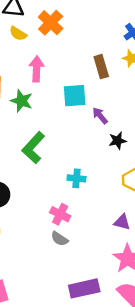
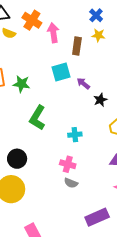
brown rectangle: (101, 67) -> (77, 46), turned 36
pink arrow: (37, 69) -> (53, 33), moved

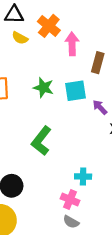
green star: (22, 84) -> (43, 88), moved
cyan cross: (75, 135) -> (83, 177), moved

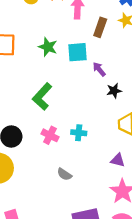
pink cross: (70, 200) -> (50, 135), moved

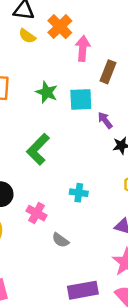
pink cross: (50, 135) -> (37, 213), moved

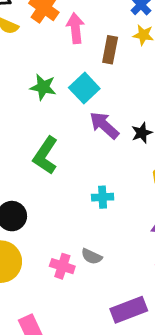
cyan square: (81, 99) -> (84, 88), turned -30
purple arrow: (105, 120) -> (104, 125), moved, size x1.5
pink cross: (37, 213) -> (62, 266), moved

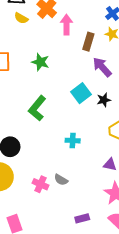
cyan square: (84, 88) -> (81, 93), moved
purple arrow: (104, 125) -> (102, 67), moved
purple rectangle: (129, 310) -> (82, 218), size x0.6

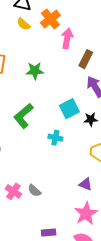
green star: (40, 62) -> (35, 71), turned -30
cyan cross: (73, 141) -> (55, 138), moved

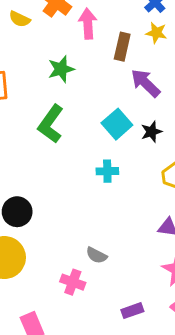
green star: (35, 71) -> (61, 69), moved
green L-shape: (23, 116) -> (51, 124), moved
pink cross: (13, 191) -> (73, 282), moved

